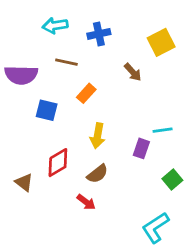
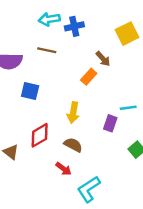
cyan arrow: (55, 25) -> (49, 19), moved
orange rectangle: (86, 93) -> (89, 77), moved
brown semicircle: (98, 174) -> (73, 145), turned -114
cyan L-shape: (155, 228) -> (89, 189), moved

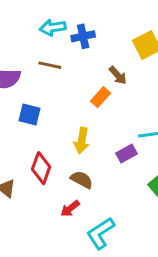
purple rectangle: (110, 123) -> (127, 154), turned 42
red diamond: (40, 135) -> (41, 168), turned -40
red arrow: (64, 169) -> (70, 209), turned 105

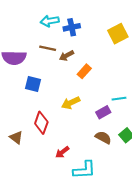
brown arrow: (118, 75) -> (66, 56), moved, turned 104
yellow arrow: (82, 141) -> (71, 103), turned 54
brown semicircle: (82, 180) -> (103, 137), moved
cyan L-shape: (100, 233) -> (84, 170), turned -150

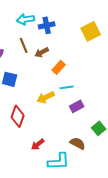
brown line: (48, 48) -> (24, 45), turned 56
cyan line: (119, 99) -> (67, 87), moved
brown semicircle: (103, 137) -> (78, 143), moved

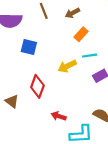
brown arrow: (42, 52) -> (72, 13), moved
red arrow: (38, 144) -> (59, 116), turned 56

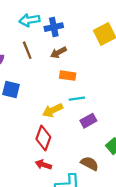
orange rectangle: (81, 34) -> (68, 76), turned 56
red diamond: (37, 86) -> (43, 138), moved

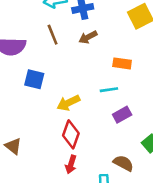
orange rectangle: (68, 76) -> (122, 63), moved
yellow arrow: (53, 110) -> (68, 103), moved
red arrow: (43, 165) -> (71, 164), turned -91

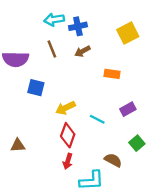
cyan line: (109, 90) -> (97, 119), moved, turned 35
purple rectangle: (122, 115) -> (128, 109), moved
brown triangle: (13, 146) -> (18, 145), turned -42

